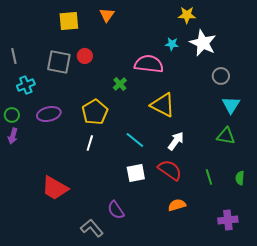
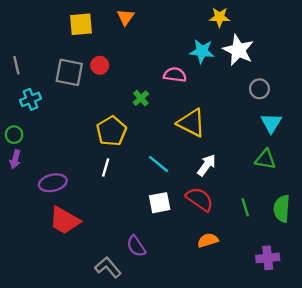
cyan star: (172, 44) -> (202, 51), size x1.5
pink semicircle: (149, 64) -> (175, 75), size x0.7
purple ellipse: (49, 114) -> (53, 183), moved
green semicircle: (240, 178) -> (282, 209), size x1.6

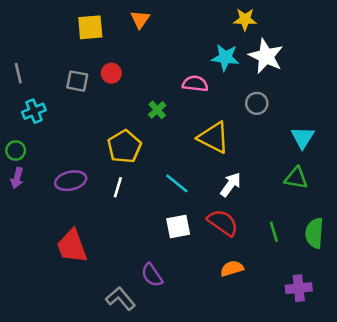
gray square: (69, 72) -> (77, 81), size x0.7
gray circle: (259, 89) -> (257, 103), moved
purple ellipse: (53, 183) -> (71, 181), moved
red trapezoid: (65, 220) -> (72, 246), turned 40

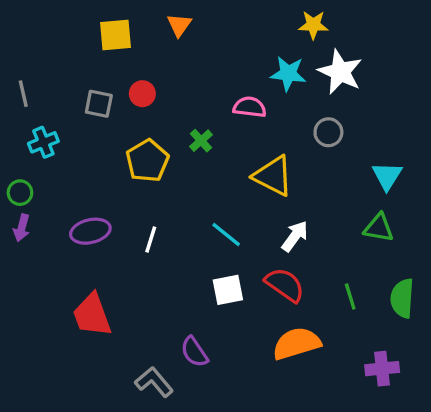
yellow pentagon: (124, 147) -> (147, 161), moved
orange semicircle: (232, 268) -> (297, 343), size x1.6

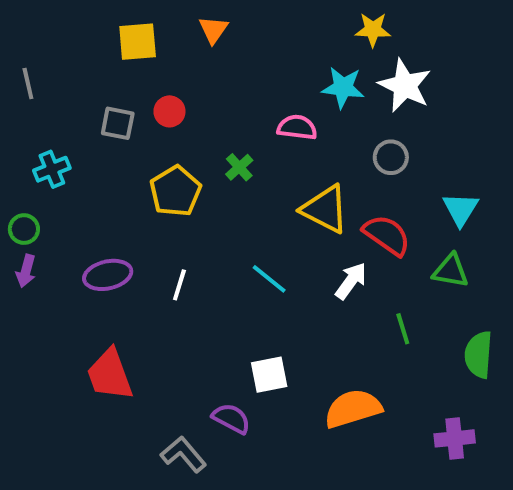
gray line: (23, 94) -> (28, 83), moved
red semicircle: (285, 285) -> (387, 235), moved
white square: (228, 290) -> (269, 375), moved
green line: (350, 297) -> (403, 329), moved
purple semicircle: (194, 352) -> (231, 418), turned 152

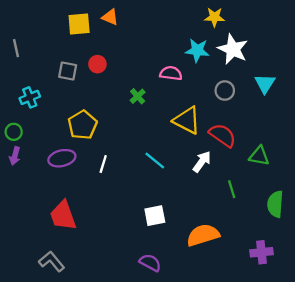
orange triangle: (213, 30) -> (110, 17), moved, turned -42
yellow pentagon: (175, 191) -> (83, 125), moved
cyan triangle: (461, 209) -> (265, 84), moved
purple semicircle: (231, 418) -> (150, 263), moved
gray L-shape: (183, 454) -> (52, 261), moved

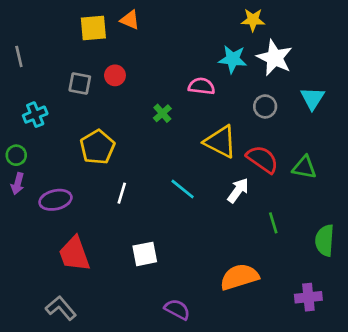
green triangle: (259, 156) -> (304, 167), moved
purple ellipse: (62, 158) -> (55, 200), moved
white square: (155, 216) -> (145, 254), moved

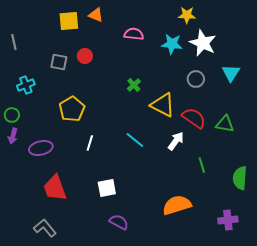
pink semicircle: (202, 86) -> (134, 34), moved
green cross: (162, 113) -> (134, 85), moved
purple semicircle: (177, 309) -> (119, 222), moved

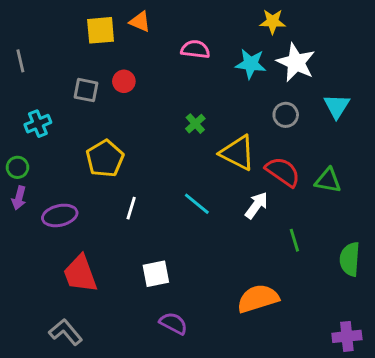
purple cross: (228, 220) -> (347, 336), moved

